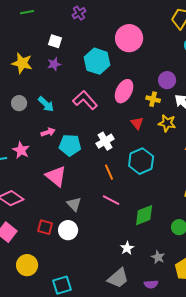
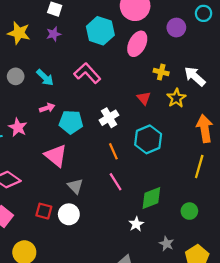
purple circle: (167, 80) -> (176, 28), moved
pink ellipse: (124, 91) -> (137, 44), moved
yellow star: (167, 123) -> (176, 98), turned 30
pink line: (111, 200) -> (116, 182), turned 30
white star: (127, 248) -> (136, 224), moved

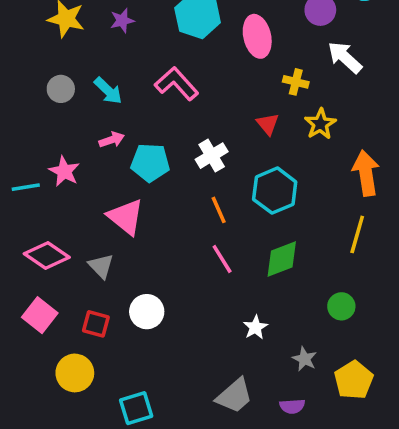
pink ellipse: (137, 44) -> (257, 36), turned -40
white arrow: (195, 76) -> (345, 57), moved
gray triangle: (75, 186) -> (101, 266), moved
green diamond: (151, 198) -> (282, 259), moved
red square: (44, 211) -> (96, 324), moved

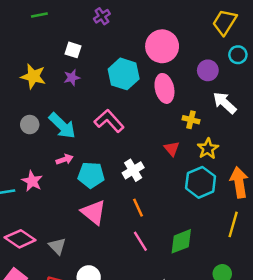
cyan arrow: (108, 91) -> (62, 126), size x1.4
cyan hexagon: (275, 191) -> (201, 182), moved
pink triangle: (126, 217) -> (93, 212), moved

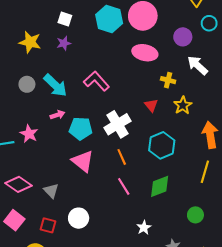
cyan hexagon: (124, 74) -> (109, 19), moved
pink ellipse: (164, 88) -> (145, 53), turned -65
white cross: (133, 170) -> (117, 124), size x1.4
cyan hexagon: (201, 182) -> (162, 145), moved

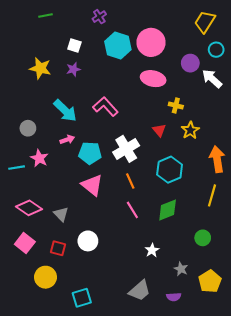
white arrow: (198, 65) -> (212, 79), moved
gray circle: (27, 84) -> (28, 128), moved

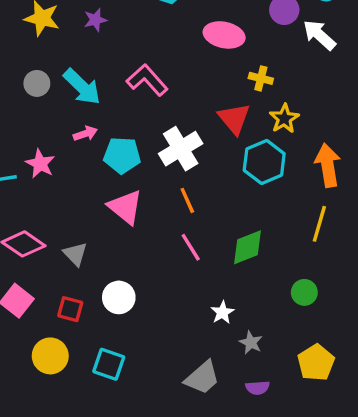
gray circle: (28, 128) -> (37, 83), moved
red triangle: (159, 130) -> (234, 119), size x1.5
cyan hexagon: (170, 170) -> (264, 162), moved
gray star: (181, 269) -> (251, 343), moved
cyan square: (82, 298) -> (109, 364), moved, turned 36

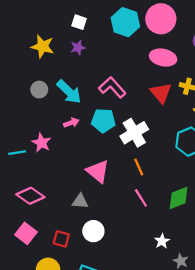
red triangle: (234, 119) -> (161, 93), moved
cyan pentagon: (122, 155) -> (103, 121), moved
gray triangle: (75, 254) -> (80, 201), moved, turned -42

